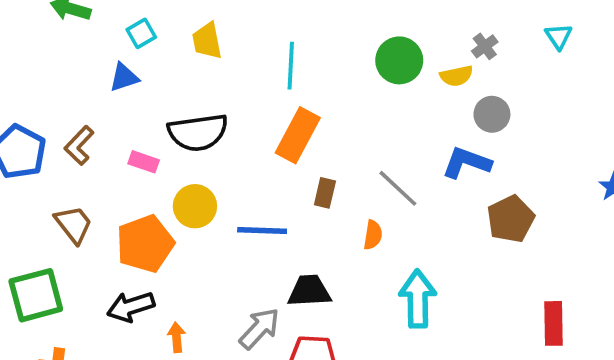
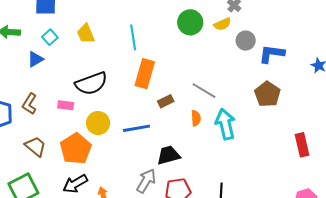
blue triangle: (124, 77) -> (35, 59), moved
blue L-shape: (467, 163) -> (272, 54), moved
brown rectangle: (325, 193) -> (166, 101), turned 63
cyan arrow: (418, 299) -> (225, 124), moved

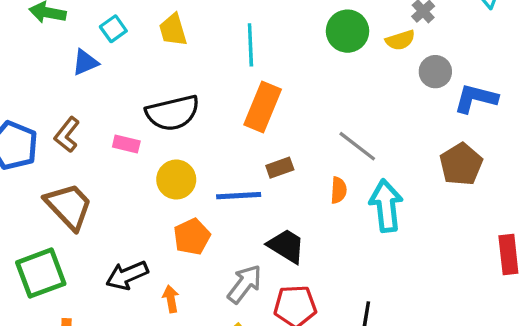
brown rectangle: (166, 101) -> (280, 168), moved
brown trapezoid: (35, 146) -> (69, 206), size x1.4
orange pentagon: (76, 149) -> (192, 237), moved, size x0.7
black trapezoid: (168, 155) -> (286, 246), turned 40

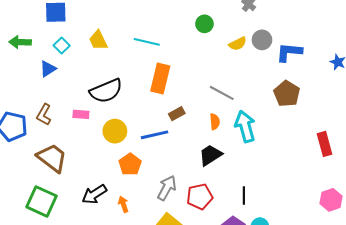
green circle: (347, 31) -> (204, 24), size x0.7
yellow semicircle: (400, 40) -> (238, 44), moved
cyan line: (250, 45) -> (147, 42), turned -65
black trapezoid: (286, 246) -> (210, 155), moved, turned -55
green square: (41, 273) -> (42, 201), turned -36

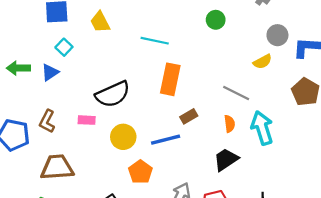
yellow trapezoid: (98, 40) -> (100, 22), moved
green arrow: (20, 42) -> (18, 68), moved
yellow semicircle: (238, 44) -> (262, 62), moved
brown trapezoid: (52, 158) -> (57, 167), turned -40

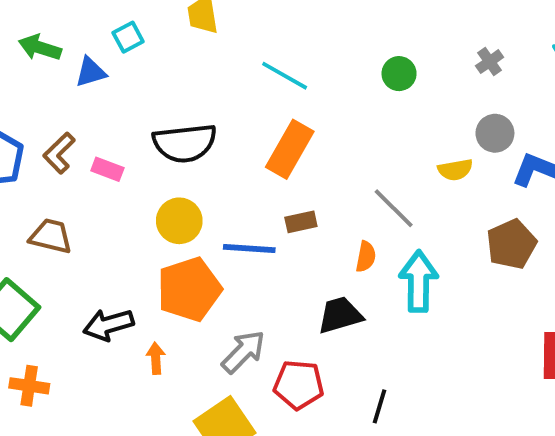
pink rectangle: (87, 120) -> (107, 169), moved
brown trapezoid: (57, 167) -> (51, 236), size x0.7
orange pentagon: (140, 172) -> (189, 289), size x1.5

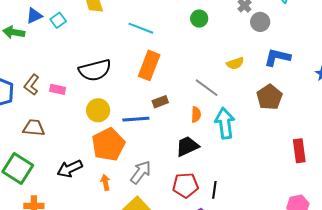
blue triangle: (91, 72) -> (34, 16), moved
gray circle: (495, 133) -> (260, 22), moved
orange arrow: (156, 358) -> (105, 182), moved
red pentagon: (299, 385) -> (185, 185), moved

